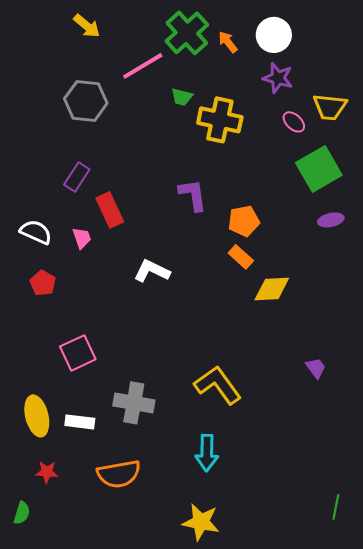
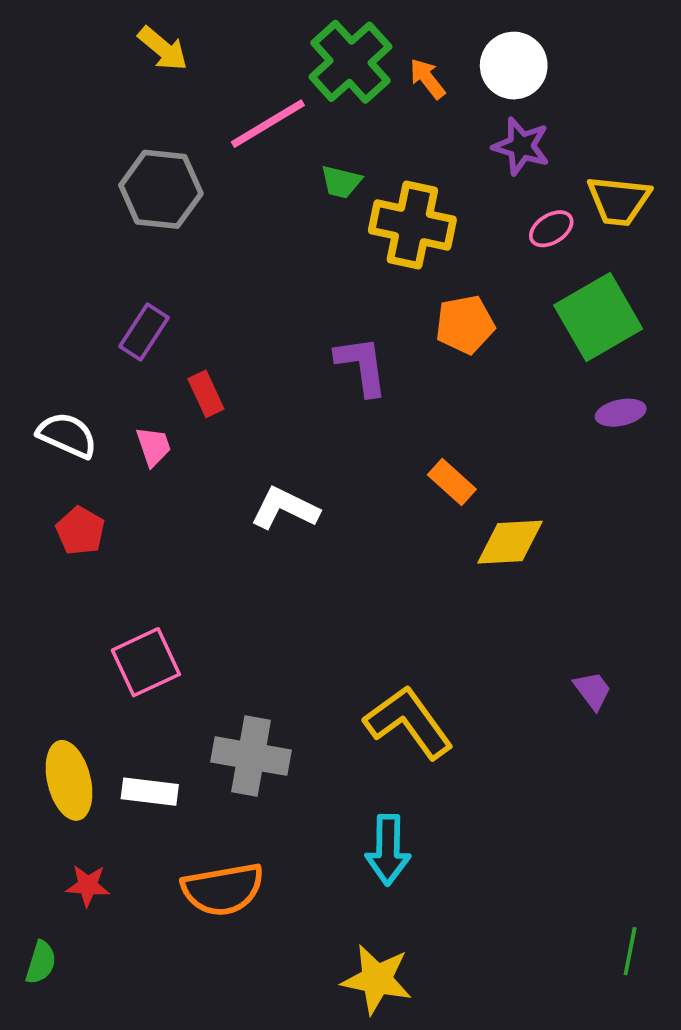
pink ellipse: (294, 122) -> (551, 229), turned -75
red rectangle: (110, 210) -> (206, 394), size x0.7
orange pentagon: (244, 221) -> (465, 324), moved

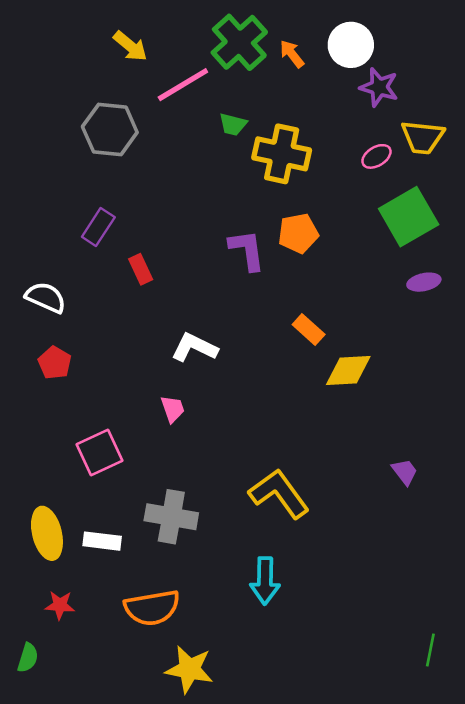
yellow arrow: (163, 49) -> (130, 46), moved
purple star: (521, 146) -> (379, 87), moved
orange pentagon: (465, 324) -> (298, 233), moved
pink trapezoid: (153, 446) -> (173, 409), moved
yellow star: (377, 979) -> (189, 669), moved

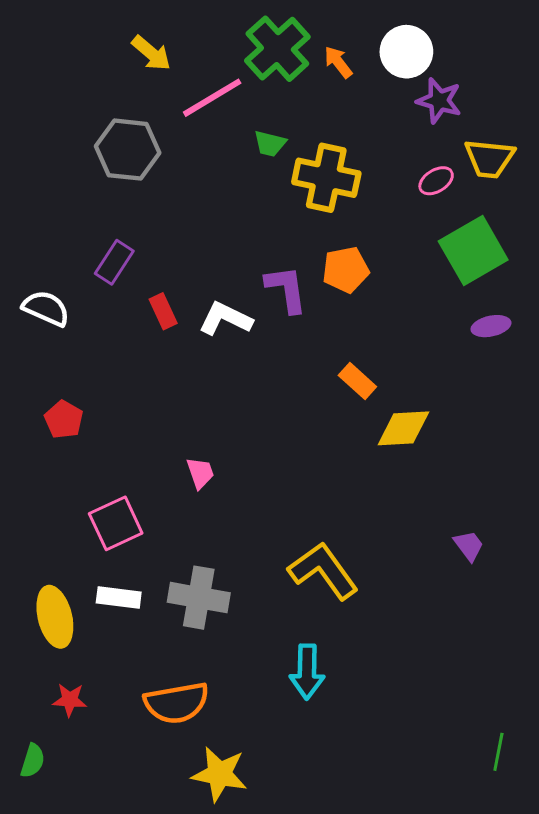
white semicircle: (46, 297) -> (46, 308), moved
white L-shape: (194, 347) -> (225, 319), moved
white rectangle: (102, 541) -> (119, 598), moved

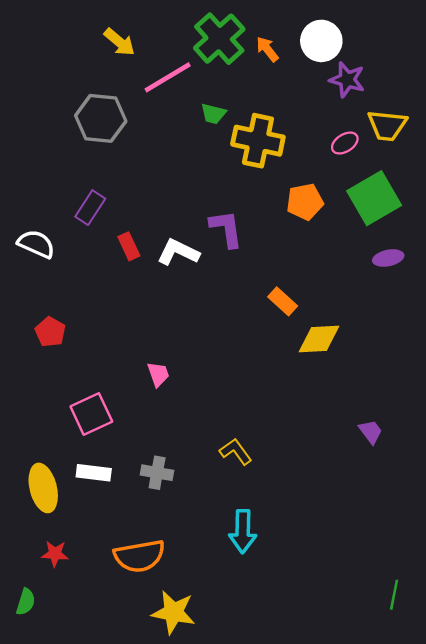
orange pentagon: (346, 270) -> (305, 202), moved
yellow L-shape: (323, 571) -> (236, 452), moved, size x0.6
gray cross: (199, 598) -> (157, 473), size x0.7

